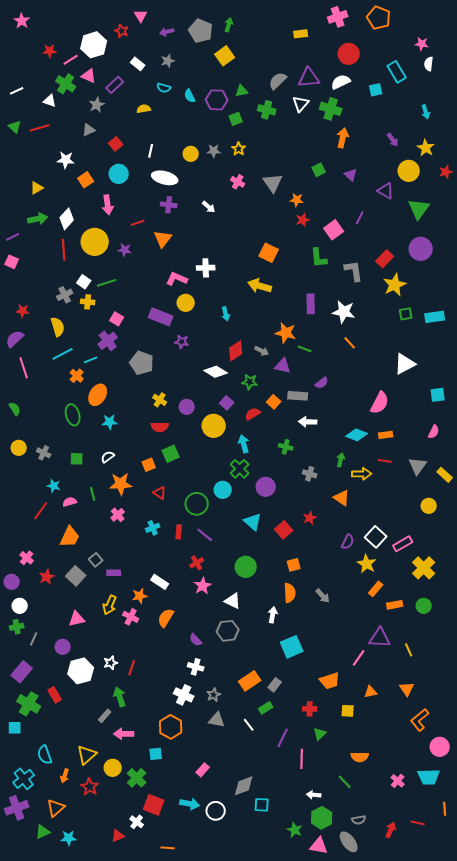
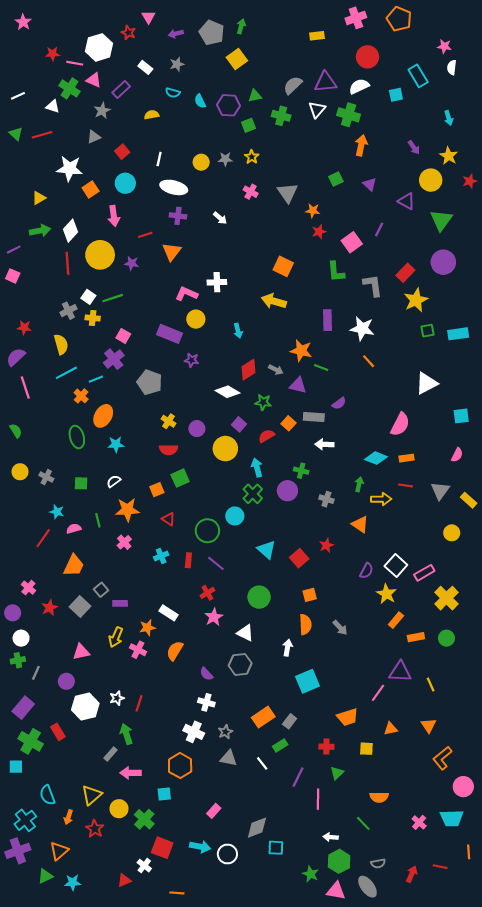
pink line: (71, 60) -> (75, 63), turned 42
white star: (66, 160) -> (69, 168), size x1.4
purple circle: (266, 487) -> (287, 491), moved

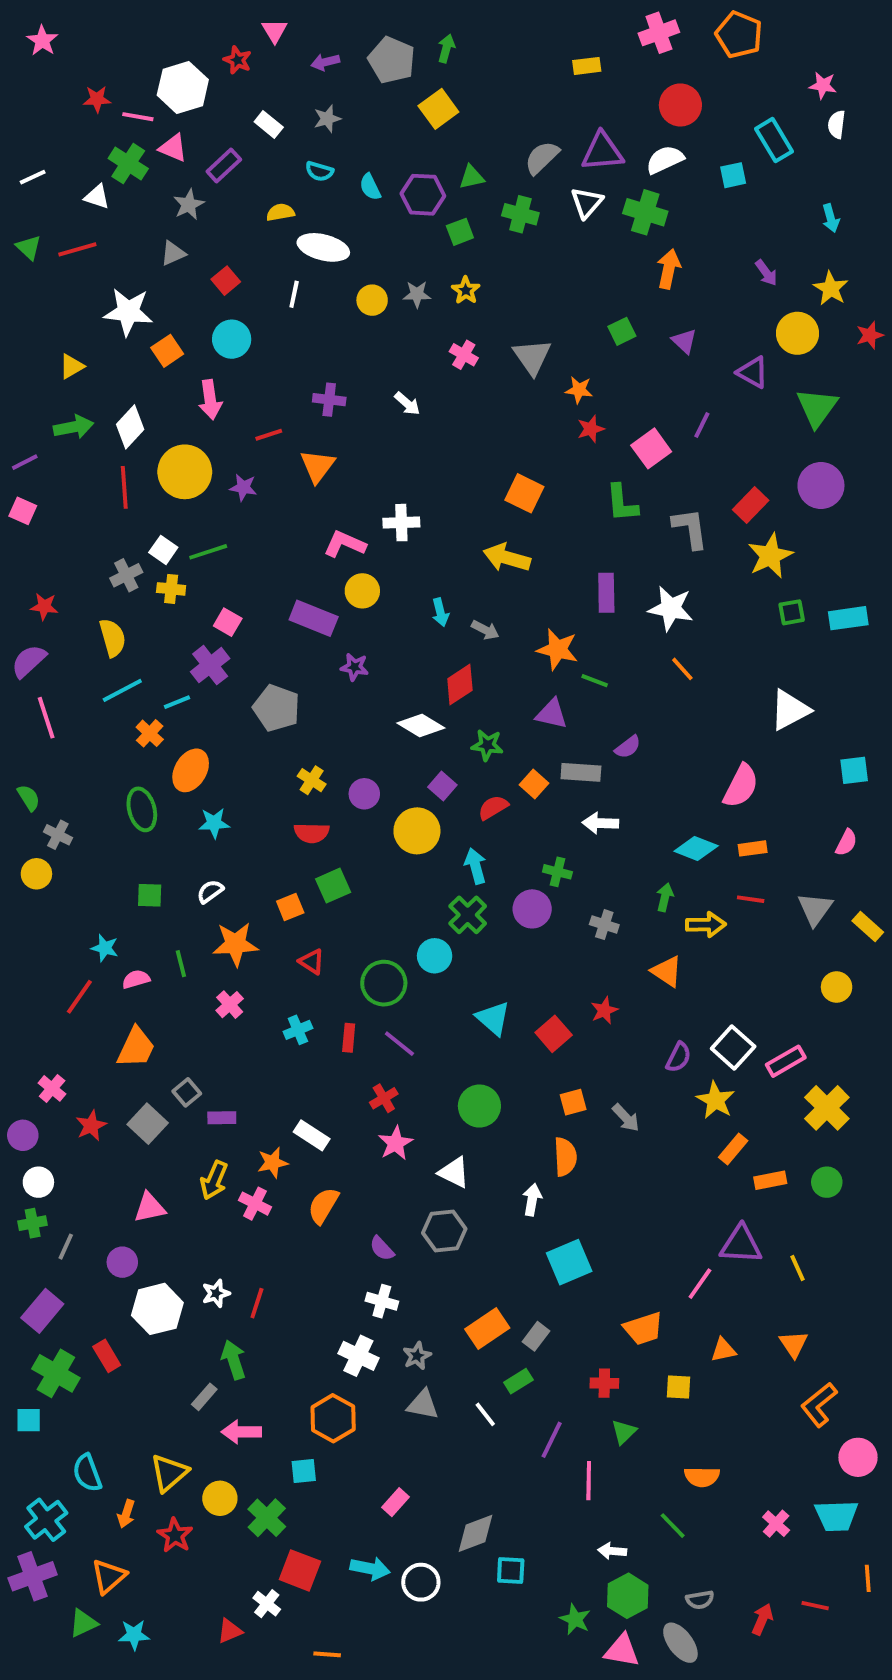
white ellipse: (174, 187) -> (323, 247), moved
gray arrow: (276, 370) -> (485, 630), moved
gray cross: (46, 477) -> (58, 835), moved
gray arrow: (340, 628) -> (626, 1118), moved

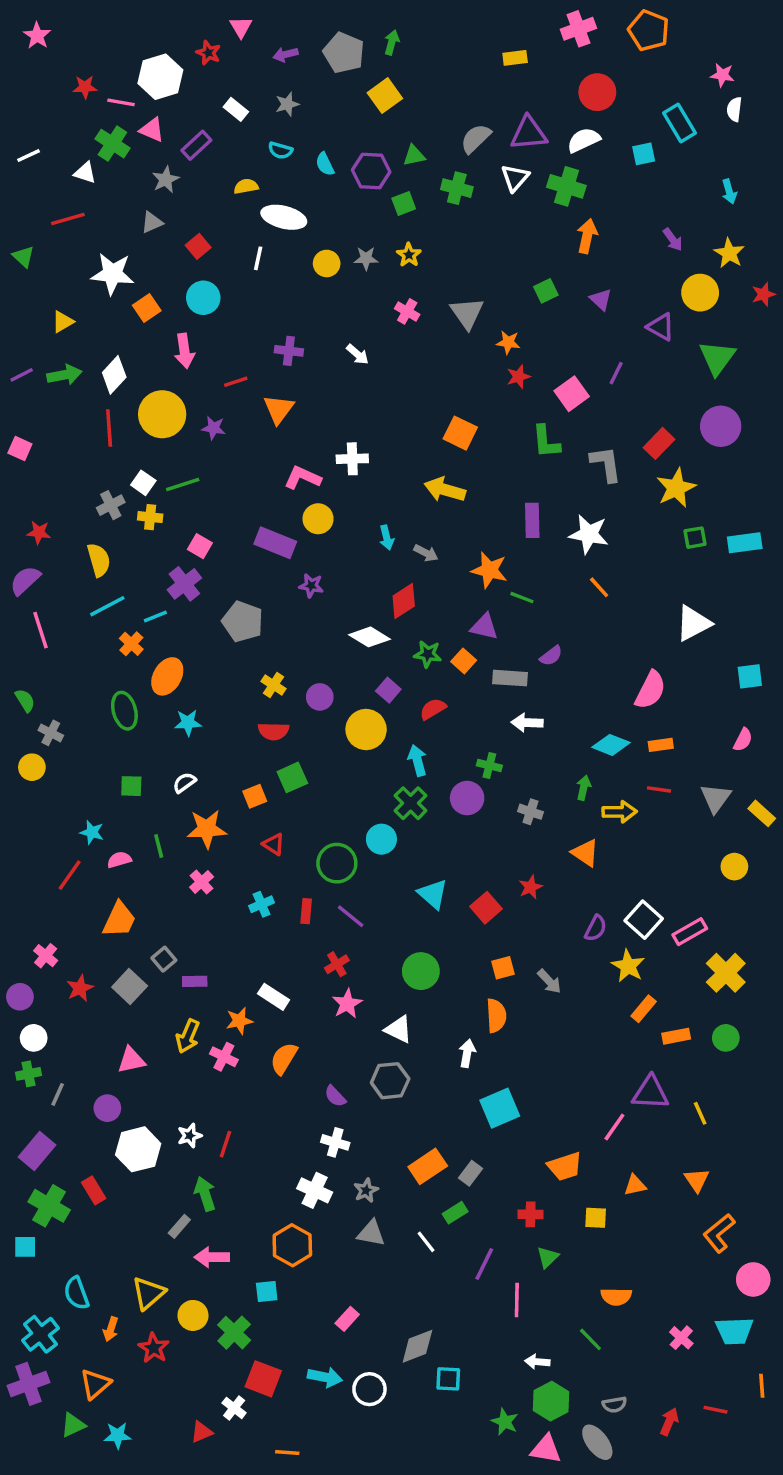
green triangle: (29, 247) -> (23, 257), moved
purple line: (25, 462) -> (22, 375), moved
orange square: (534, 784) -> (464, 661), moved

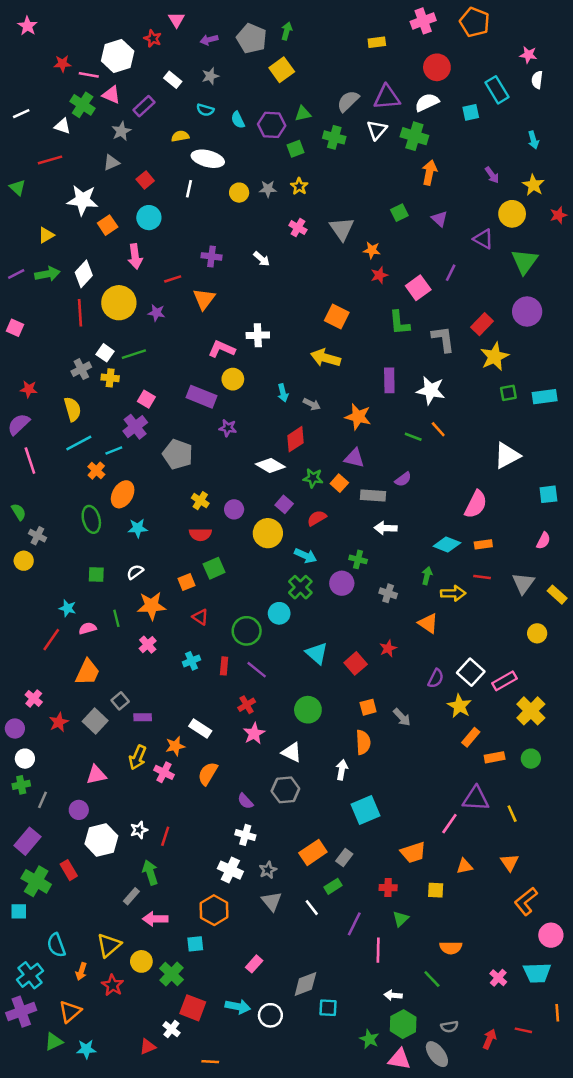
green line: (522, 598) -> (413, 437), moved
cyan arrow: (417, 760) -> (305, 556), turned 130
gray triangle: (371, 1233) -> (272, 901), turned 40

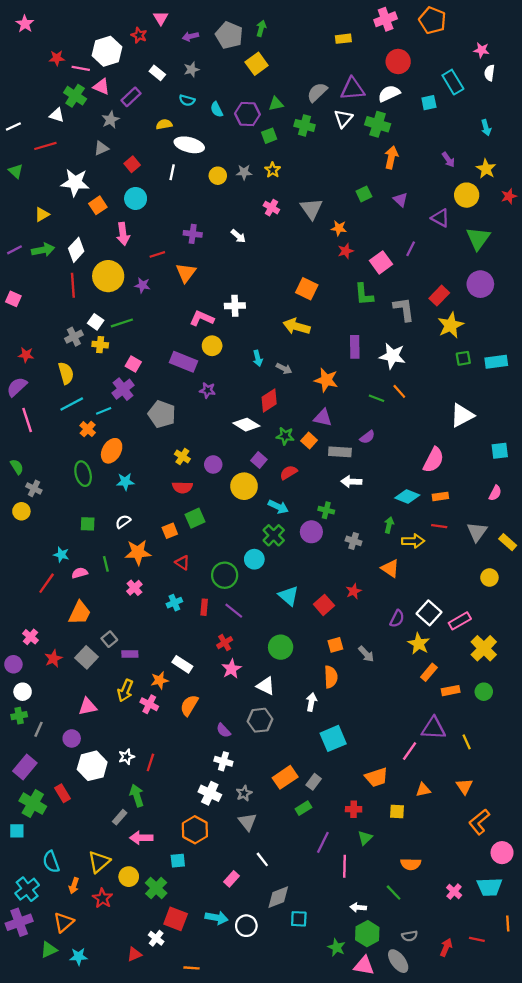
white line: (21, 114) -> (13, 127), moved
white line: (312, 908) -> (262, 859), moved

